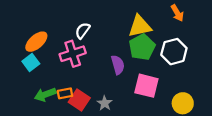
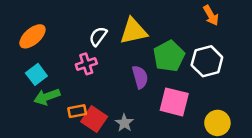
yellow triangle: (140, 26) -> (133, 31), moved
orange ellipse: (36, 42) -> (32, 36), moved
pink cross: (73, 54) -> (86, 64), size x0.7
green arrow: (45, 94) -> (47, 97), moved

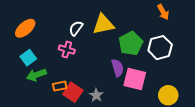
pink cross: (86, 64) -> (67, 50), turned 35
purple semicircle: (140, 77) -> (117, 68), moved

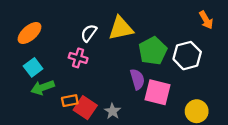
orange arrow: (163, 12) -> (206, 20), moved

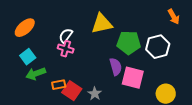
white semicircle: (89, 33) -> (66, 36), moved
green pentagon: (153, 51) -> (129, 43), turned 30

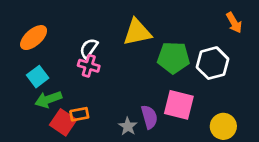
purple semicircle: (116, 67) -> (149, 117), moved
red square: (72, 91) -> (63, 122), moved

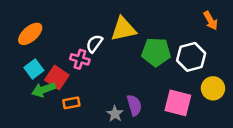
white semicircle: (89, 48) -> (94, 44), moved
pink square: (179, 105) -> (178, 103), moved
red square: (63, 122) -> (57, 77), moved
yellow circle: (223, 126) -> (213, 88), moved

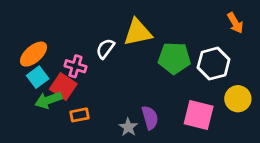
orange ellipse: (30, 34) -> (34, 54), moved
pink cross: (80, 59) -> (75, 66), moved

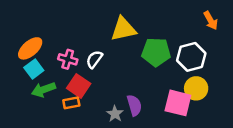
white semicircle: (105, 49) -> (94, 59), moved
red square: (63, 87) -> (79, 86), moved
yellow circle: (238, 99) -> (196, 88), moved

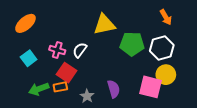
orange arrow: (211, 21) -> (166, 17), moved
orange ellipse: (30, 48) -> (25, 23), moved
green arrow: (43, 90) -> (39, 89), moved
gray star: (115, 114) -> (87, 96), moved

